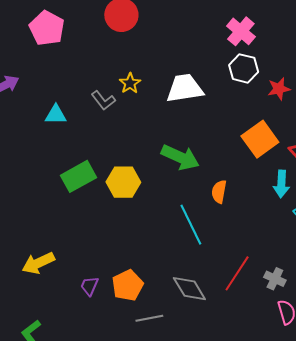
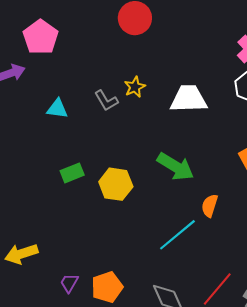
pink pentagon: (47, 28) -> (41, 37), moved
green rectangle: (78, 176) -> (72, 173), size x0.7
cyan line: (191, 225) -> (177, 235), turned 69

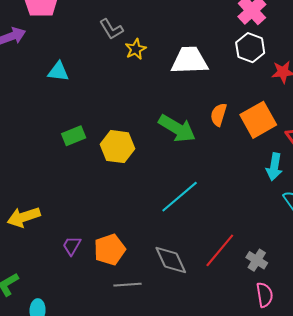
gray L-shape: (106, 101) -> (111, 29), moved
orange semicircle: (210, 206) -> (219, 115), moved

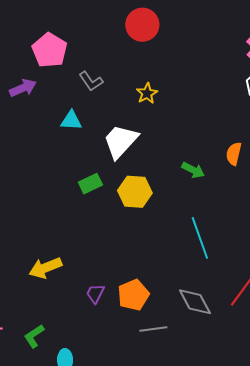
gray L-shape: (111, 29) -> (91, 81), moved
white trapezoid: (190, 61) -> (120, 141), moved, turned -42
green arrow: (177, 128) -> (193, 170), size x0.6
cyan line: (180, 197) -> (200, 238), turned -66

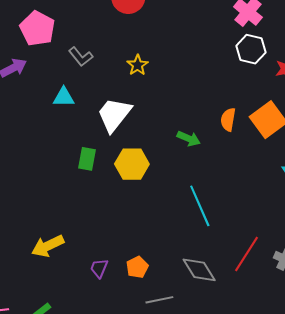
green rectangle: (90, 184) -> (87, 159), turned -50
orange pentagon: (133, 295) -> (137, 267), size x0.7

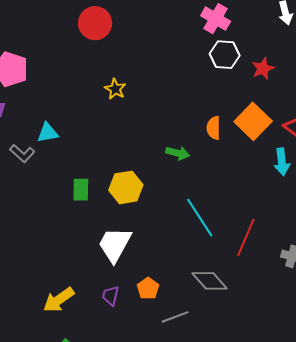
gray L-shape: (81, 57) -> (22, 153), moved
white trapezoid: (114, 115) -> (115, 245), moved
yellow arrow: (48, 246) -> (59, 300), moved
red line: (247, 254) -> (246, 237), moved

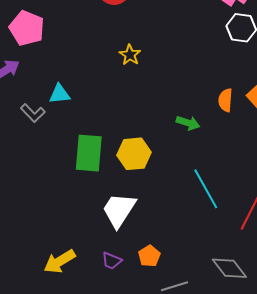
green rectangle: (81, 190) -> (89, 153), size x1.6
gray diamond: (210, 281) -> (229, 268), moved
purple trapezoid: (111, 296) -> (112, 261), turned -85

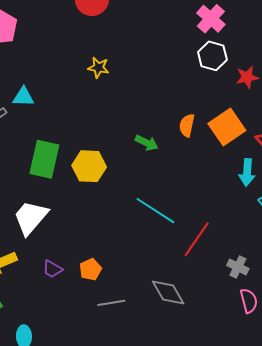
yellow star: (130, 55) -> (98, 68), turned -30
cyan line: (206, 189) -> (155, 211), turned -36
white trapezoid: (119, 210) -> (31, 217), moved

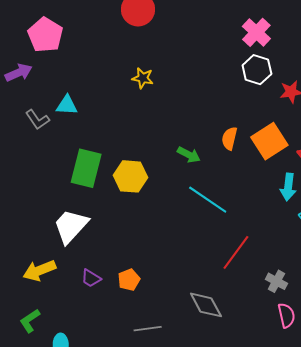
cyan line: (155, 211) -> (208, 200), moved
gray line: (111, 303) -> (148, 329), moved

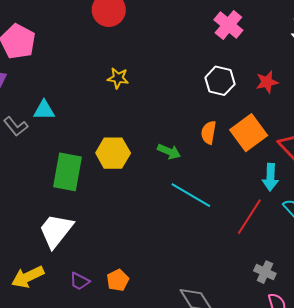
white hexagon: (257, 70) -> (220, 81), moved
yellow hexagon: (131, 176) -> (113, 153), moved
red line: (236, 252) -> (249, 217), moved

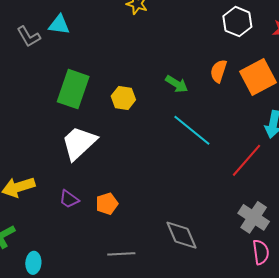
yellow hexagon: (113, 153) -> (123, 98), moved, size x0.7
white trapezoid: (56, 231) -> (79, 143), moved
gray cross: (265, 272) -> (254, 217), size x1.4

